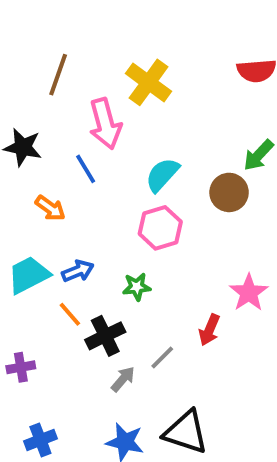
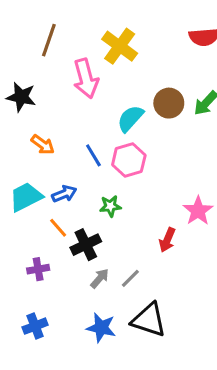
blue line: (86, 169) -> (93, 155), moved
brown circle: (229, 192) -> (169, 103), moved
gray line: (162, 357) -> (130, 278), moved
purple cross: (21, 367) -> (38, 269), moved

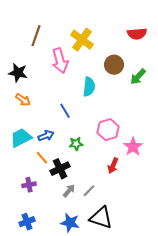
brown circle: (169, 103) -> (114, 65), moved
cyan semicircle: (130, 118) -> (89, 87), turned 144
orange arrow: (43, 145) -> (23, 100), moved
pink hexagon: (129, 160) -> (108, 130), moved

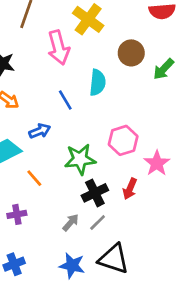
blue line: (65, 111) -> (65, 100), moved
blue arrow: (46, 136) -> (40, 131), moved
green star: (76, 144) -> (80, 159), size x1.6
black cross: (60, 169) -> (95, 193), moved

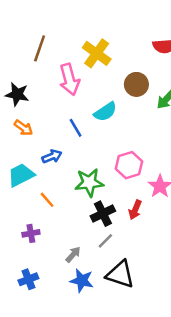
cyan semicircle: (98, 83) -> (105, 112), turned 50
gray arrow: (71, 222) -> (73, 254), moved

